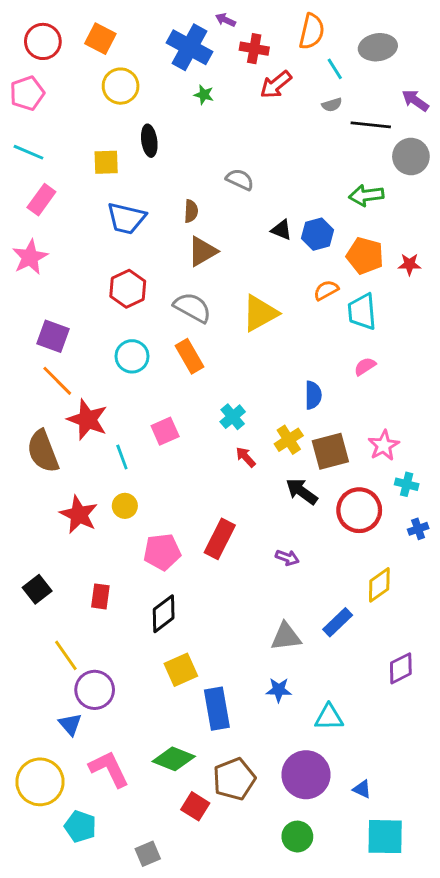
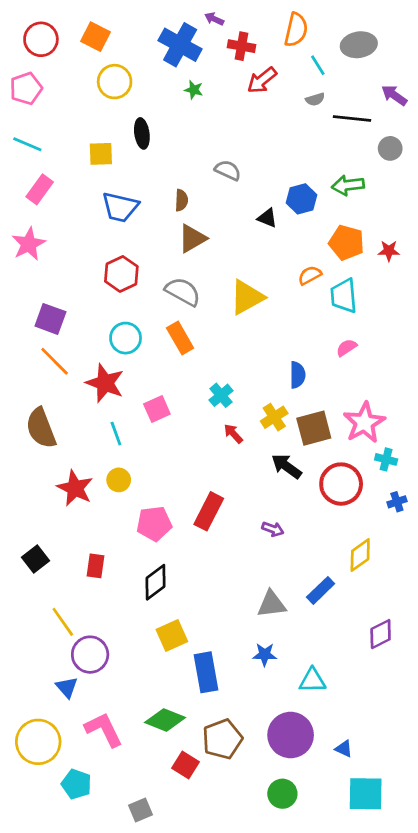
gray circle: (411, 156) -> (390, 148), size x0.7
blue hexagon: (317, 234) -> (301, 199), moved
red star: (87, 420) -> (105, 383), moved
pink star: (384, 445) -> (364, 423), size x1.4

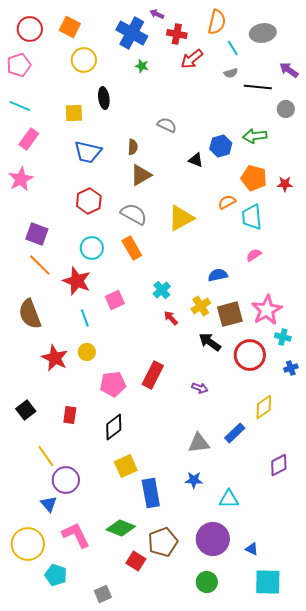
blue semicircle: (297, 375) -> (218, 275), turned -102

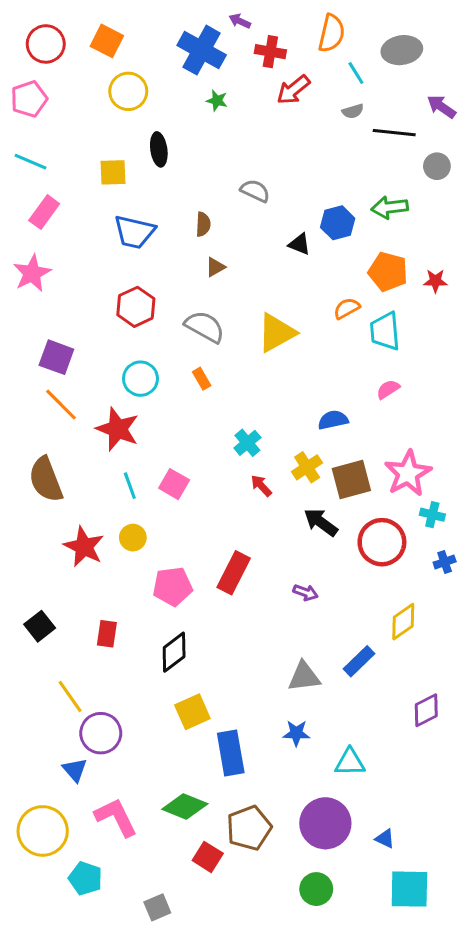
brown triangle: (141, 175) -> (215, 267), size x0.6
orange rectangle: (132, 248) -> (202, 379), size x0.6
pink square: (115, 300) -> (174, 484), moved, turned -36

